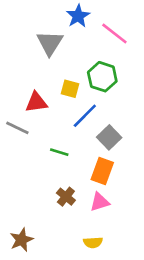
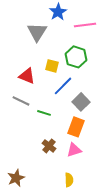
pink line: (114, 34) -> (85, 25), turned -45
red triangle: (36, 102) -> (27, 76), turned 30
gray line: (17, 128) -> (21, 101), moved
yellow semicircle: (93, 242) -> (69, 180), turned -88

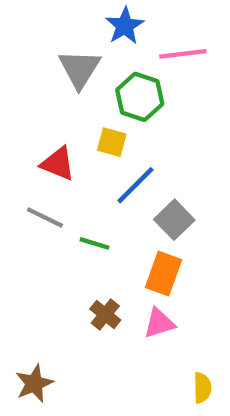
green hexagon: (76, 57) -> (140, 97), moved
yellow semicircle: (69, 180) -> (202, 388), moved

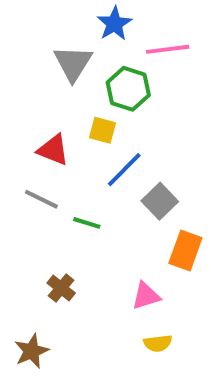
orange rectangle: (163, 274) -> (185, 251), moved
brown cross: (105, 315) -> (61, 288), moved
yellow semicircle: (202, 388) -> (158, 343), moved, turned 84

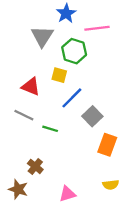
pink triangle: (146, 296) -> (67, 194), moved
yellow semicircle: (158, 343) -> (111, 185), moved
brown star: (32, 351) -> (18, 189), moved, turned -30

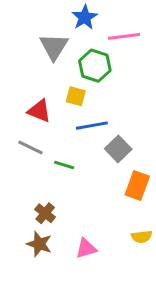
blue line: (72, 98) -> (92, 126), turned 35
brown star: (18, 189) -> (39, 244), moved

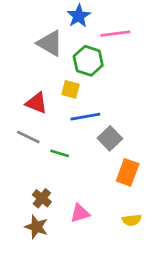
gray triangle: (54, 47) -> (50, 43), turned -32
pink triangle: (86, 248) -> (80, 213), moved

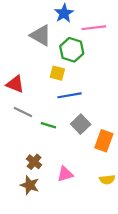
red triangle: (36, 103) -> (15, 84), moved
gray square: (110, 138) -> (81, 124), moved

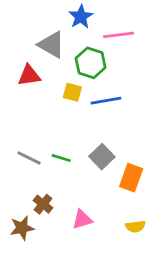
red triangle: (15, 84) -> (29, 75), moved, turned -30
blue line: (70, 95) -> (106, 101), moved
gray line: (23, 112) -> (29, 158), moved
brown star: (30, 185) -> (22, 228), moved, turned -30

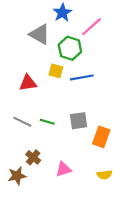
pink line: (119, 35) -> (92, 27), turned -35
red triangle: (29, 75) -> (28, 83), moved
gray square: (102, 157) -> (79, 121), turned 36

